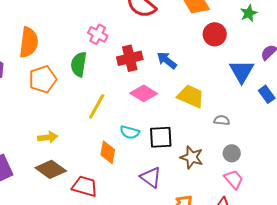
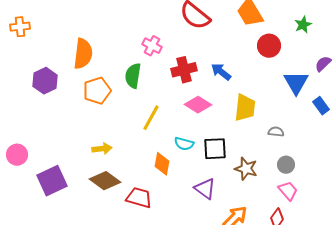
yellow trapezoid: (191, 96) -> (245, 108), turned 72

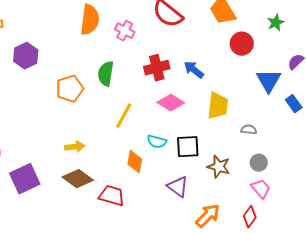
pink cross: (152, 46) -> (125, 31), moved
orange semicircle: (83, 54) -> (90, 20), moved
purple hexagon: (45, 81) -> (26, 56), moved

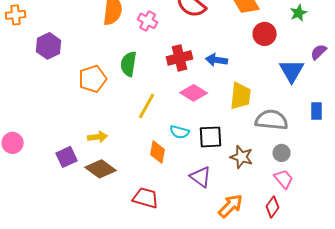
blue arrow: (194, 70) -> (217, 60), turned -30
blue rectangle: (294, 104) -> (317, 111), moved, turned 36
gray semicircle: (249, 130) -> (272, 120), size x2.0
purple square: (25, 179) -> (67, 157), moved, size x0.7
red trapezoid: (112, 196) -> (146, 198), moved

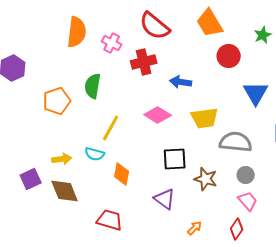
red cross: (180, 58) -> (144, 62), moved
yellow trapezoid: (241, 96) -> (205, 118), turned 76
cyan semicircle: (180, 132) -> (95, 154), moved
brown diamond: (101, 169) -> (65, 191), turned 32
orange arrow: (231, 206) -> (195, 228), size x0.6

